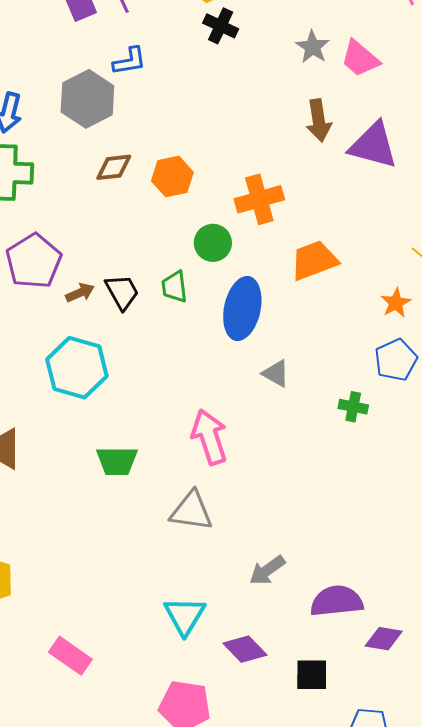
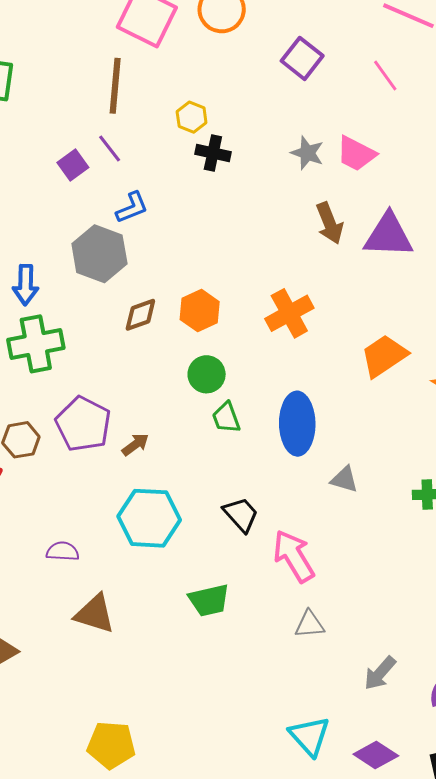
green circle: (213, 243) -> (207, 374), moved
orange trapezoid: (314, 260) -> (384, 356), moved
black trapezoid: (122, 292) -> (241, 515), moved
gray triangle: (191, 511) -> (310, 624), moved, size x0.7

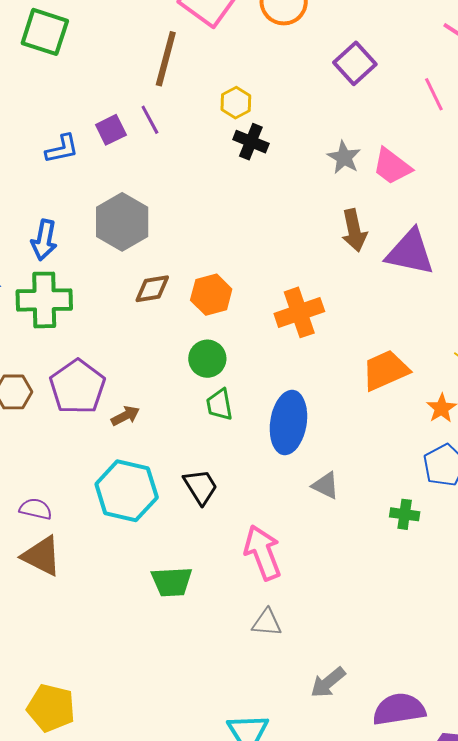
blue L-shape: (132, 208) -> (62, 149), moved
black trapezoid: (241, 515) -> (201, 487), moved
brown triangle: (95, 614) -> (42, 556), moved

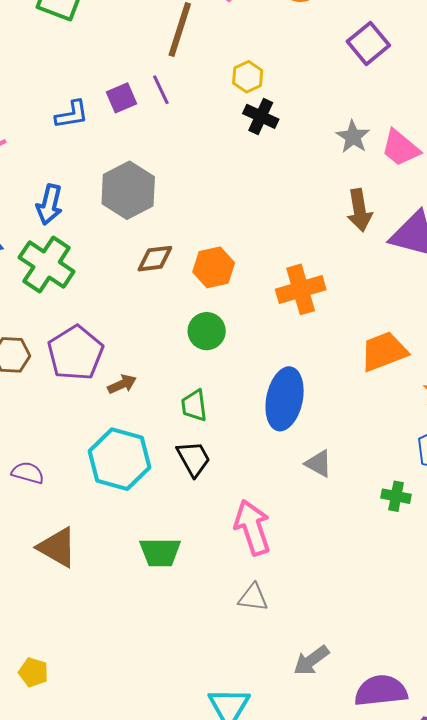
green cross: (44, 300) -> (47, 264), turned 32
green trapezoid: (219, 405) -> (194, 406), moved
brown triangle: (42, 556) -> (57, 547), moved
yellow pentagon: (51, 708) -> (33, 672), size x0.6

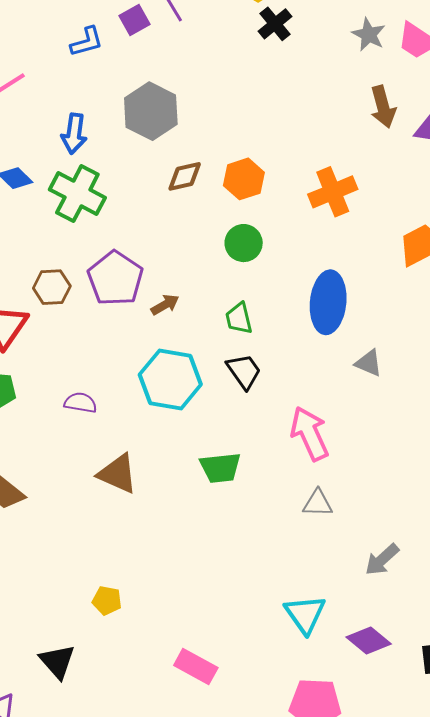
black cross: (261, 116) -> (275, 24), turned 32

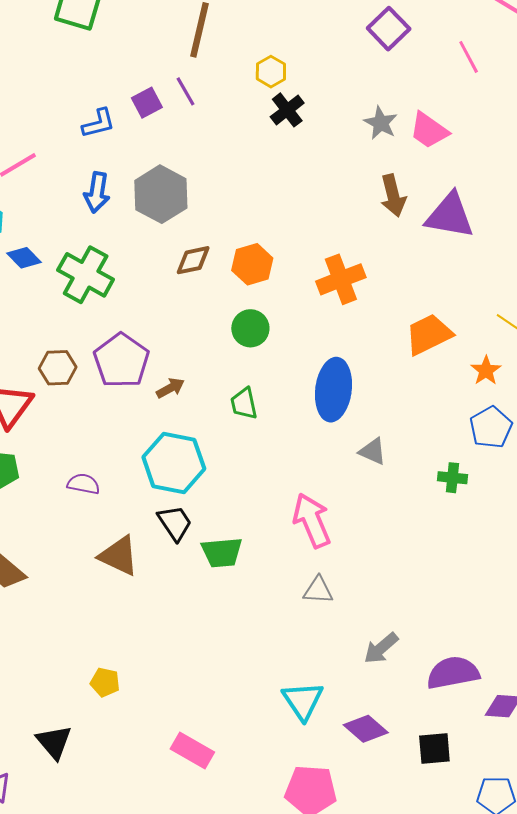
blue arrow: (74, 134) -> (97, 192), moved
black trapezoid: (244, 371) -> (175, 523), moved

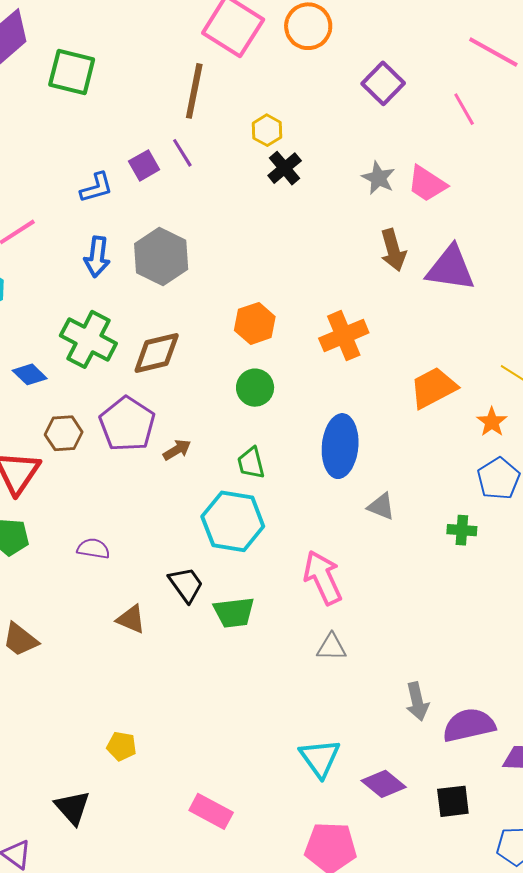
blue diamond: (24, 258) -> (30, 374), moved
brown diamond: (193, 260) -> (157, 353), moved, size x1.4
cyan hexagon: (174, 463) -> (233, 521), moved
brown triangle: (119, 556) -> (131, 619), size x0.7
gray arrow: (381, 648) -> (417, 702), moved, turned -60

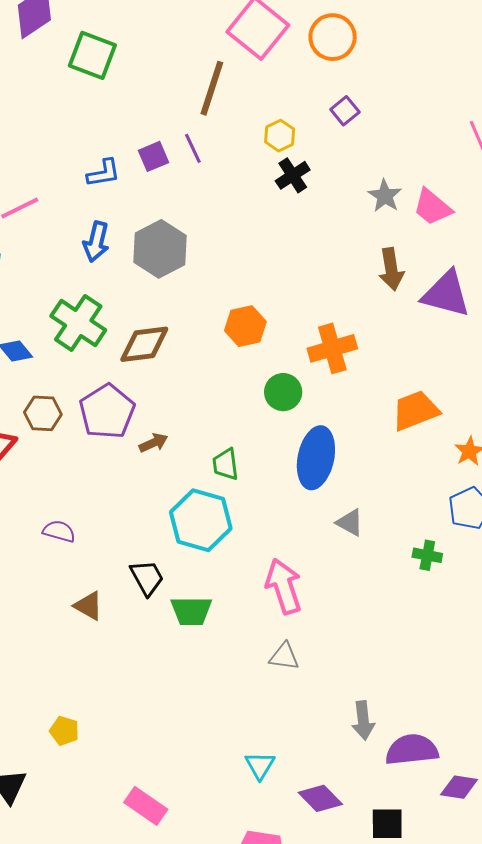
purple square: (383, 83) -> (345, 111), moved, size x0.7
green circle: (255, 388) -> (283, 392), moved
cyan triangle: (320, 758) -> (260, 765), size x0.7

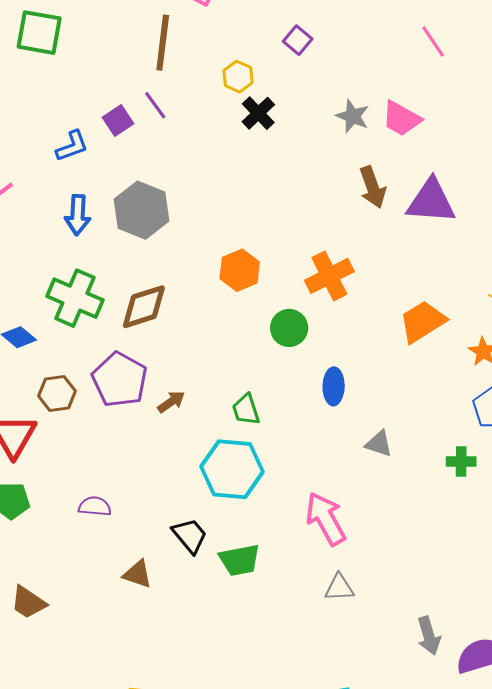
blue ellipse: (316, 458) -> (334, 386), size x0.6

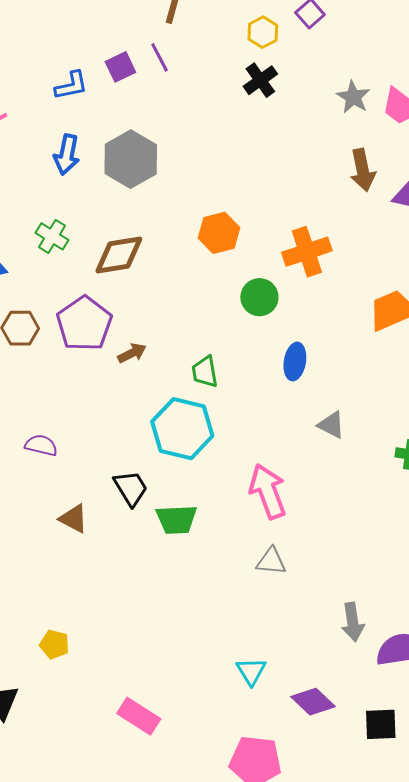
yellow hexagon: (238, 77) -> (263, 32), moved
green cross: (75, 298) -> (52, 236), size x0.6

